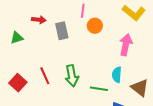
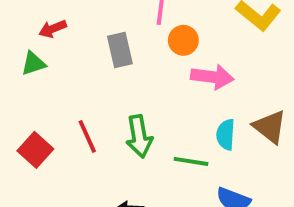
red arrow: (39, 20) -> (53, 29), moved, turned 152
pink arrow: (126, 45) -> (212, 77), moved, turned 85
brown triangle: (140, 88) -> (270, 127), moved

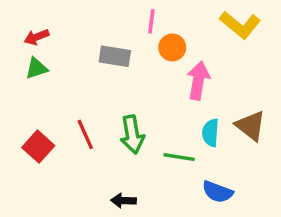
red arrow: (53, 29) -> (37, 37), moved
gray rectangle: (120, 50) -> (115, 56), turned -68
pink arrow: (212, 77) -> (198, 81), turned -87

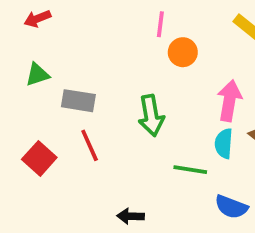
red arrow: (37, 37) -> (37, 19), moved
gray rectangle: (115, 56) -> (78, 101), moved
pink arrow: (198, 81) -> (229, 101), moved
green arrow: (132, 134) -> (151, 116), moved

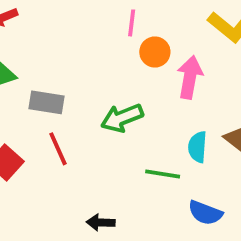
pink arrow: (229, 101) -> (190, 77), moved
green arrow: (151, 116) -> (122, 118), turned 78

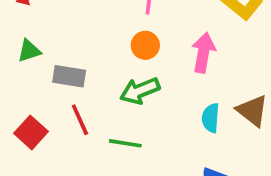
orange circle: (155, 52) -> (145, 45), moved
green line: (163, 174) -> (125, 143), moved

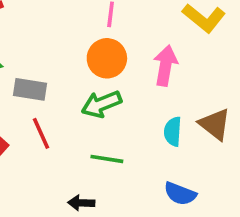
orange circle: (145, 45) -> (107, 58), size x1.4
green line: (125, 143) -> (107, 159), moved

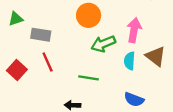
pink arrow: (165, 66) -> (134, 30), moved
green arrow: (101, 104) -> (103, 44), moved

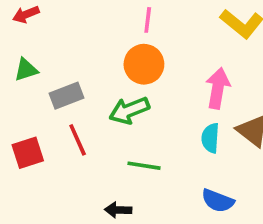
gray rectangle: (41, 35) -> (66, 96), turned -30
green arrow: (103, 44) -> (129, 110), moved
red square: (17, 70) -> (28, 153), turned 30

